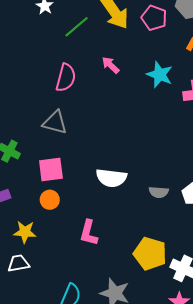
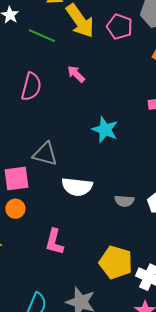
green line: (77, 27) -> (42, 36), turned 64
cyan star: (160, 75) -> (105, 130), moved
gray triangle: (55, 122) -> (45, 154), moved

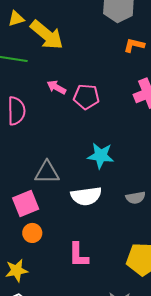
pink pentagon: (120, 27) -> (86, 97), moved
cyan star: (105, 130) -> (101, 156), moved

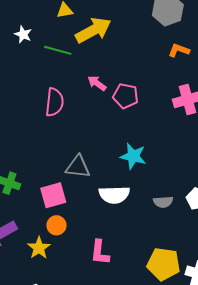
yellow arrow: (47, 35) -> (93, 30), turned -75
yellow star: (17, 271) -> (39, 248), moved, turned -30

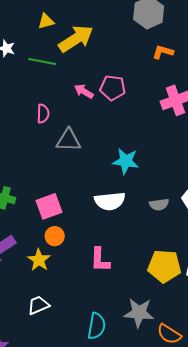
pink pentagon: (126, 96) -> (113, 88), moved
pink semicircle: (54, 102) -> (43, 114), size x0.7
gray triangle: (78, 167) -> (68, 140), moved

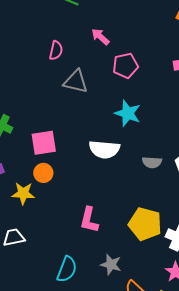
pink pentagon: (113, 88) -> (125, 66), moved, turned -30
yellow star: (39, 260) -> (23, 193), turned 30
pink L-shape: (100, 260) -> (89, 220), moved
gray star: (139, 313) -> (111, 265), size x0.7

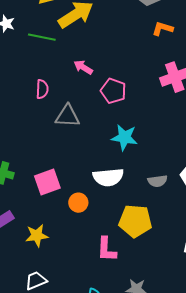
pink pentagon: (125, 66) -> (113, 91), turned -30
orange circle: (43, 173) -> (78, 203), moved
yellow pentagon: (145, 224) -> (135, 221), moved

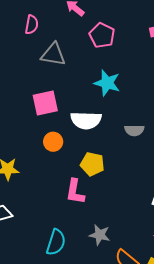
pink square: (47, 182) -> (45, 103), moved
yellow pentagon: (135, 221) -> (92, 164), moved, size x0.7

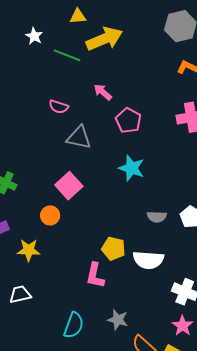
pink semicircle: (32, 25) -> (59, 107), turned 96
pink square: (45, 103) -> (69, 186), turned -32
white semicircle: (86, 120) -> (148, 260), moved
orange circle: (53, 142) -> (50, 215), moved

